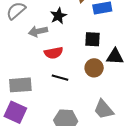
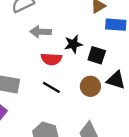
black star: (58, 16) -> (73, 44), moved

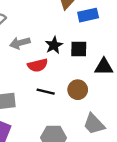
brown circle: (90, 86) -> (78, 90), moved

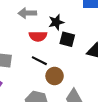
black square: (79, 49) -> (67, 39), moved
brown circle: (78, 90) -> (55, 76), moved

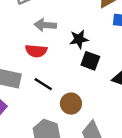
red semicircle: (38, 36) -> (36, 51), moved
black line: (39, 61) -> (43, 84), moved

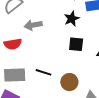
black star: (79, 39) -> (72, 19), moved
red semicircle: (36, 51) -> (13, 44), moved

